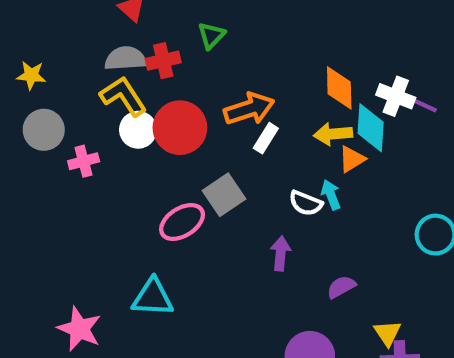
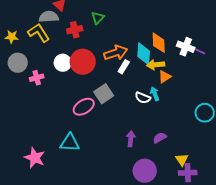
gray semicircle: (125, 59) -> (49, 17), moved
yellow L-shape: (123, 96) -> (39, 33), moved
cyan diamond: (371, 128) -> (144, 54), moved
purple arrow: (281, 253) -> (131, 139), moved

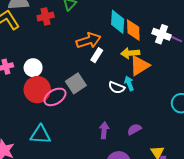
cyan diamond: (144, 54) -> (118, 22), moved
red circle: (83, 62) -> (37, 90), moved
white circle: (63, 63) -> (33, 68), moved
orange triangle: (165, 77) -> (140, 66), size x1.5

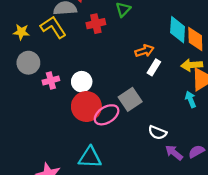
orange arrow: (88, 41) -> (144, 51), size x0.7
white semicircle: (117, 88) -> (157, 133), moved
purple arrow: (104, 130) -> (174, 153), moved, turned -56

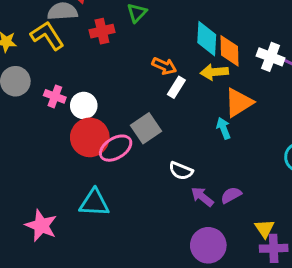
orange arrow: (144, 51) -> (164, 66), turned 42
yellow arrow: (192, 65) -> (214, 72), moved
pink cross: (51, 80) -> (55, 96), moved, turned 35

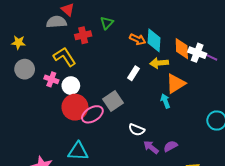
yellow L-shape: (47, 36) -> (65, 57), moved
orange diamond: (230, 51) -> (182, 49), moved
orange arrow: (164, 66) -> (138, 39), moved

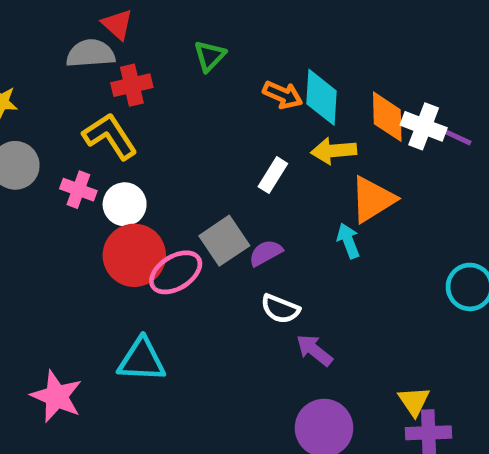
red cross: (83, 35) -> (132, 85), moved
purple semicircle: (170, 146) -> (266, 253), moved

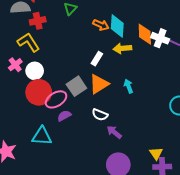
pink cross: (78, 190) -> (15, 65), turned 32
orange triangle: (373, 199) -> (99, 84), moved
purple semicircle: (266, 253) -> (64, 116), moved

